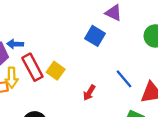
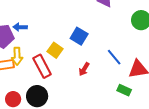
blue square: (95, 36) -> (79, 36), moved
red rectangle: (32, 67) -> (42, 66), moved

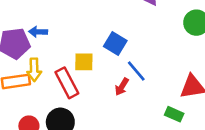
yellow square: (55, 50) -> (84, 62), turned -35
blue line: (114, 57) -> (136, 71), moved

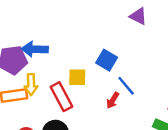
blue arrow: (38, 32) -> (35, 49), size x1.5

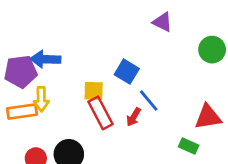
red rectangle: (61, 97) -> (101, 113), moved

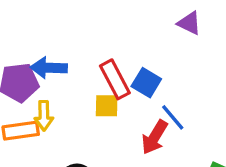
red rectangle: (101, 113) -> (115, 79), moved
red arrow: (134, 117) -> (155, 137), size x1.5

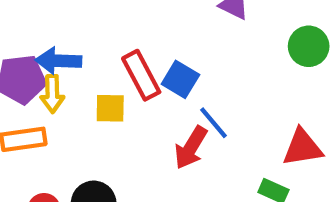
yellow square: (107, 106) -> (110, 108), moved
yellow arrow: (44, 116) -> (52, 94), moved

